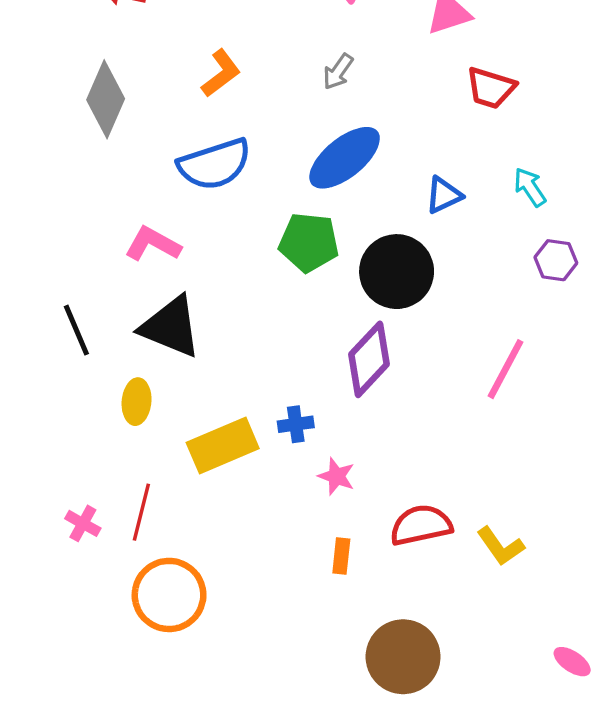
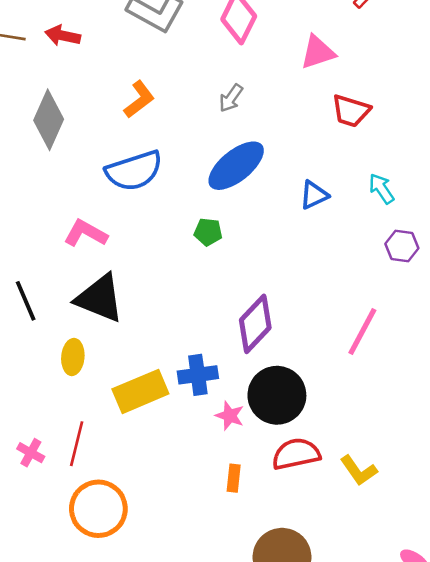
green pentagon: (309, 242) -> (208, 232), size x0.6
black circle: (397, 272) -> (277, 395), moved
blue cross: (296, 424) -> (198, 375), size x1.4

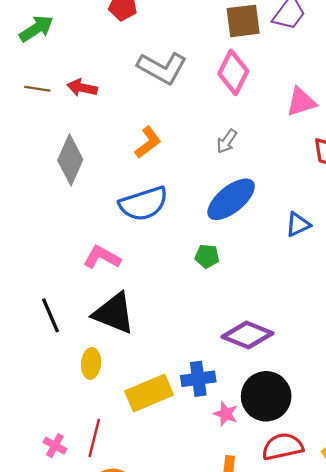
purple diamond: (255, 324) -> (248, 335), turned 69

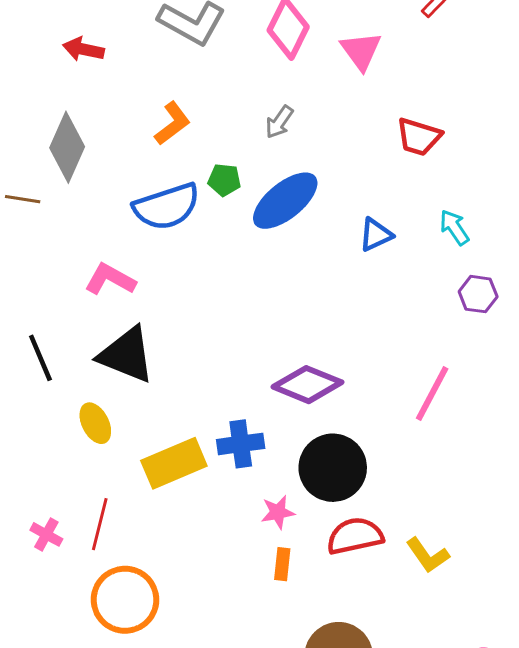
brown line: (37, 89) -> (23, 199), moved
pink triangle: (301, 102) -> (361, 51), moved, turned -48
green pentagon: (207, 256) -> (224, 180), moved
yellow ellipse: (91, 363) -> (95, 423), turned -32
pink star: (226, 414) -> (278, 512), moved, turned -30

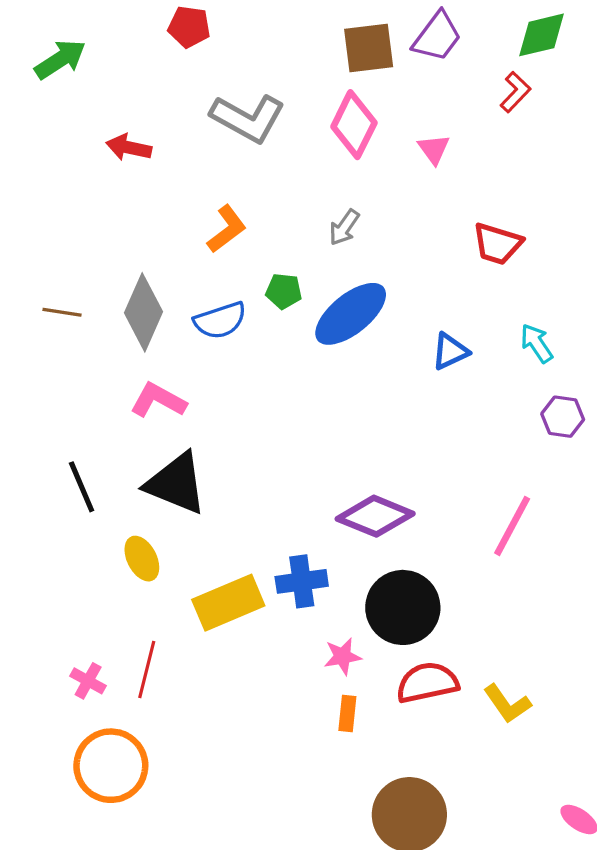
pink triangle: (361, 51) -> (434, 149), size x0.7
gray diamond: (67, 147) -> (143, 312), moved
blue semicircle: (167, 207) -> (220, 320), size x0.7
orange circle: (125, 600) -> (111, 766), moved

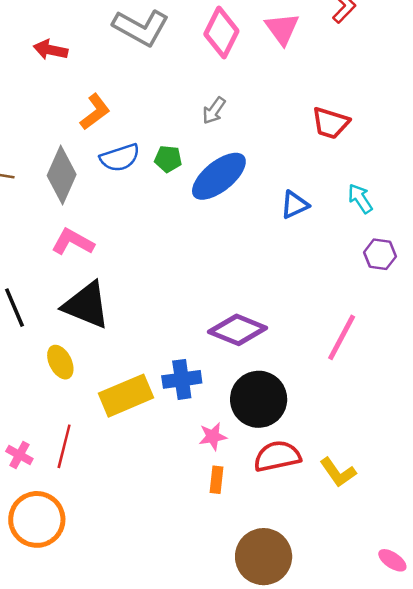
pink triangle: (434, 149) -> (282, 29), moved, size x1.4
orange L-shape: (227, 229) -> (95, 112), moved
blue semicircle: (220, 320) -> (120, 158), moved

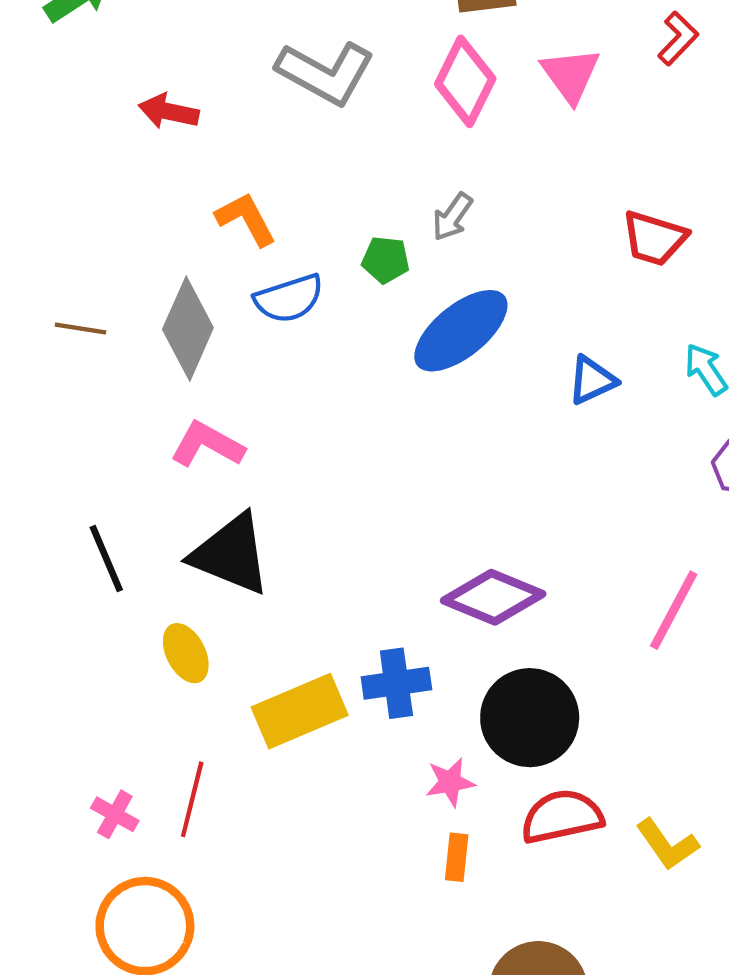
orange L-shape: (95, 112) -> (246, 219), turned -81
green pentagon: (168, 159) -> (386, 260), moved

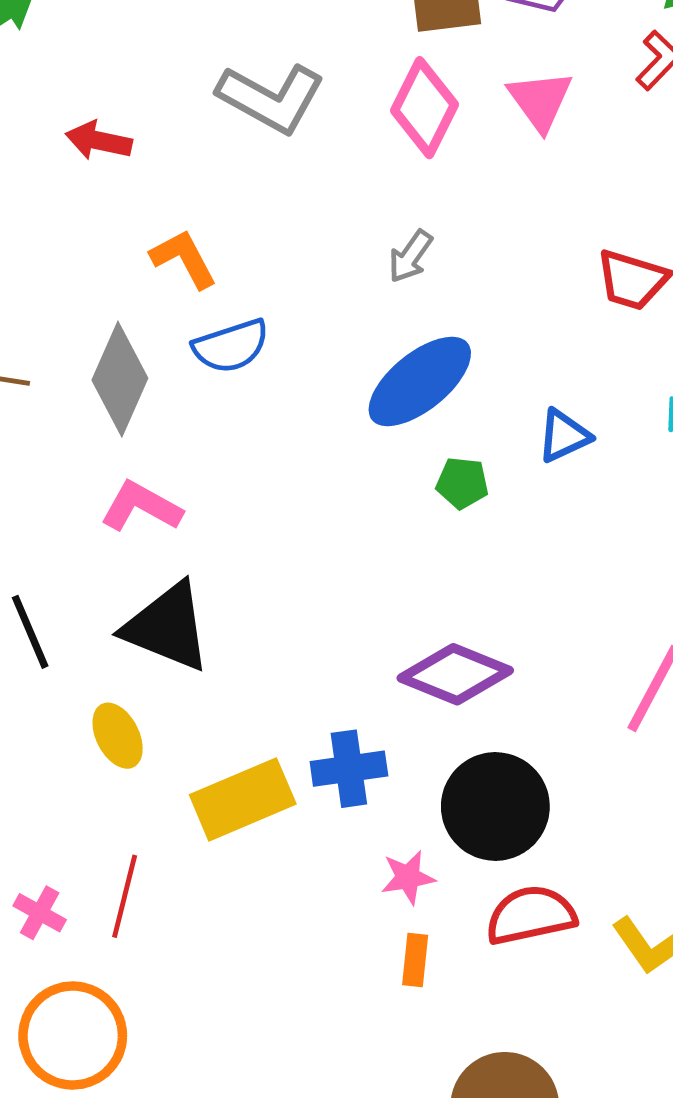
green pentagon: (386, 260) -> (462, 483), moved

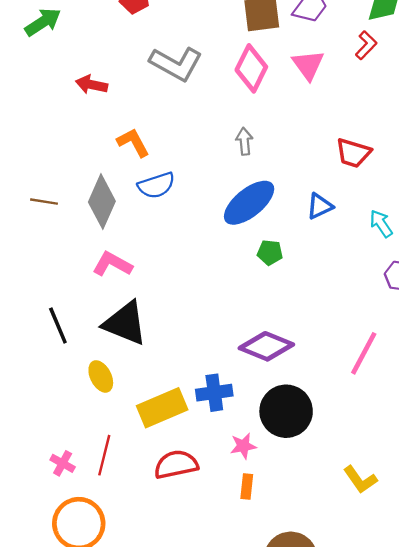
gray arrow: (410, 256) -> (244, 141), turned 140
blue triangle: (564, 436) -> (320, 206), moved
red semicircle: (531, 915) -> (176, 464), moved

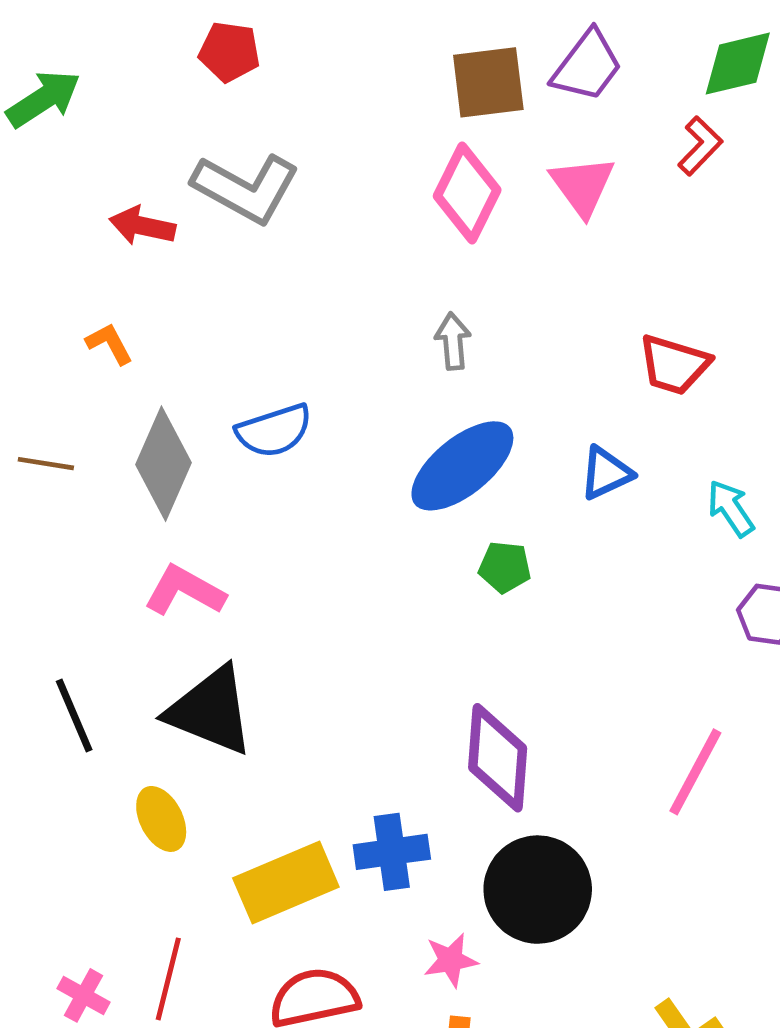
gray L-shape: (176, 64) -> (246, 188), moved
orange L-shape: (133, 142) -> (109, 344), moved, size x0.7
purple diamond: (266, 346) -> (498, 758), turned 72

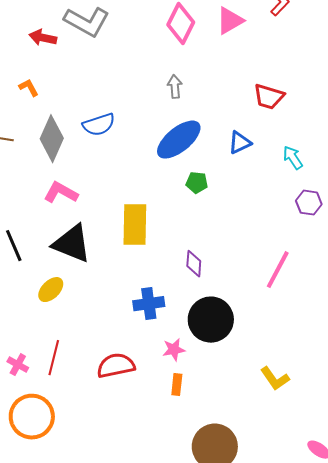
pink triangle: (582, 186) -> (230, 21), turned 36
purple diamond: (498, 758) -> (194, 264), size x0.6
yellow ellipse: (161, 819) -> (51, 290), turned 72
yellow rectangle: (286, 882) -> (135, 225), moved, turned -66

